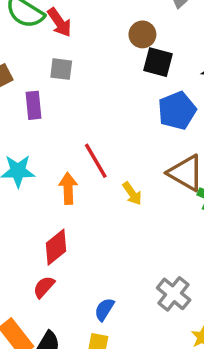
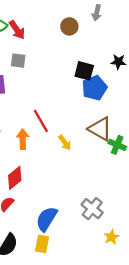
brown circle: (142, 34) -> (69, 26), moved
black square: (158, 62) -> (84, 71), moved
blue semicircle: (104, 309) -> (47, 219), size x1.6

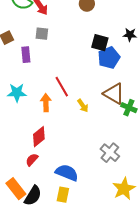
gray cross: (92, 209) -> (110, 153), moved
blue semicircle: (47, 219) -> (67, 173), turned 80
yellow star: (112, 237) -> (124, 189), size x1.6

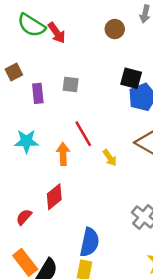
gray square: (42, 34) -> (71, 85), moved
red semicircle: (32, 160) -> (24, 217), moved
blue semicircle: (67, 173) -> (90, 242), turned 80

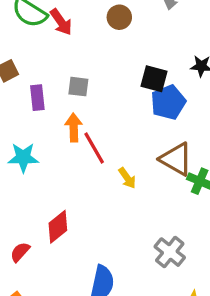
brown circle: (115, 29) -> (119, 17), moved
orange arrow: (63, 154) -> (74, 128), moved

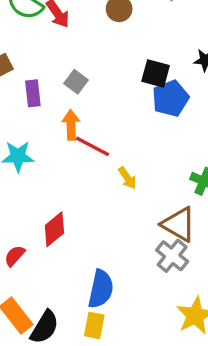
gray square: (78, 87) -> (76, 82), turned 30
red line: (94, 148) -> (93, 146), turned -32
brown triangle: (176, 159) -> (179, 224), moved

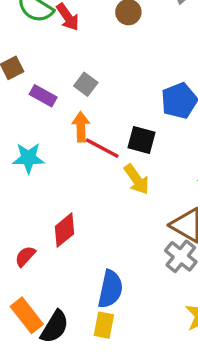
black square: (156, 73) -> (141, 140), moved
purple rectangle: (33, 93) -> (43, 96), turned -55
yellow arrow: (127, 178) -> (137, 179), size x1.4

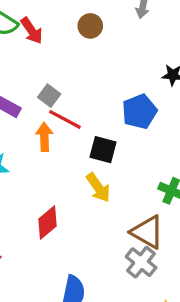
red line: (102, 148) -> (65, 119), moved
red diamond: (64, 230) -> (47, 223), moved

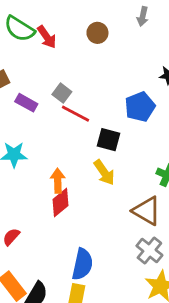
orange arrow: (44, 137) -> (58, 181), moved
gray cross: (141, 262) -> (149, 250), moved

